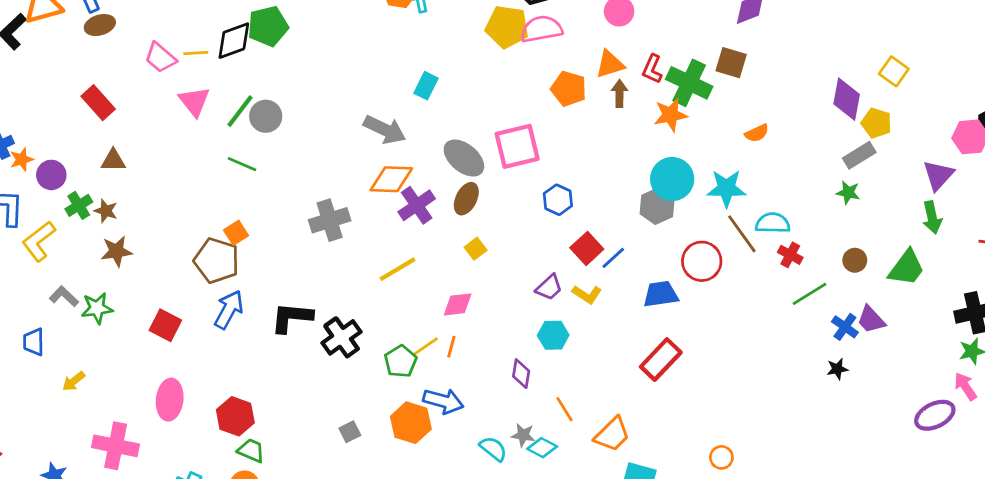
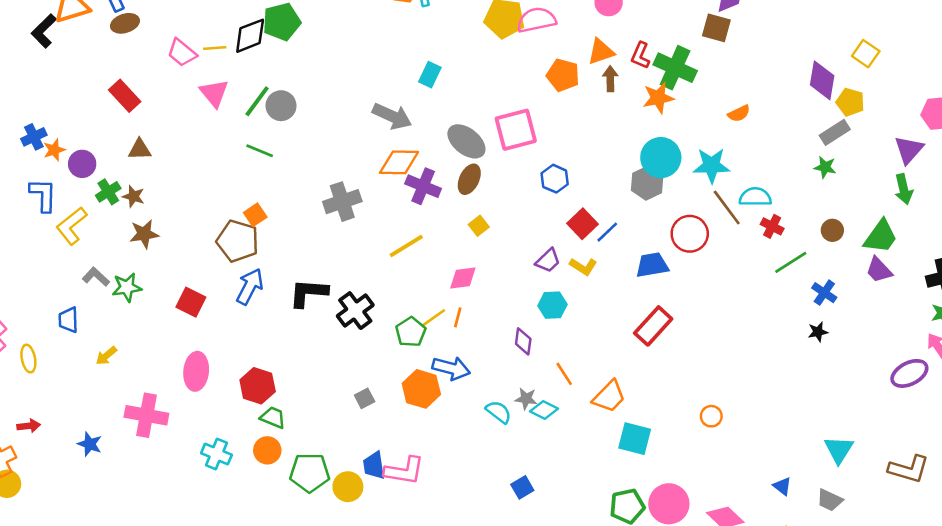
brown square: (731, 63) -> (716, 28), moved
purple cross: (417, 205) -> (423, 186), turned -32
purple trapezoid: (871, 320) -> (879, 270), moved

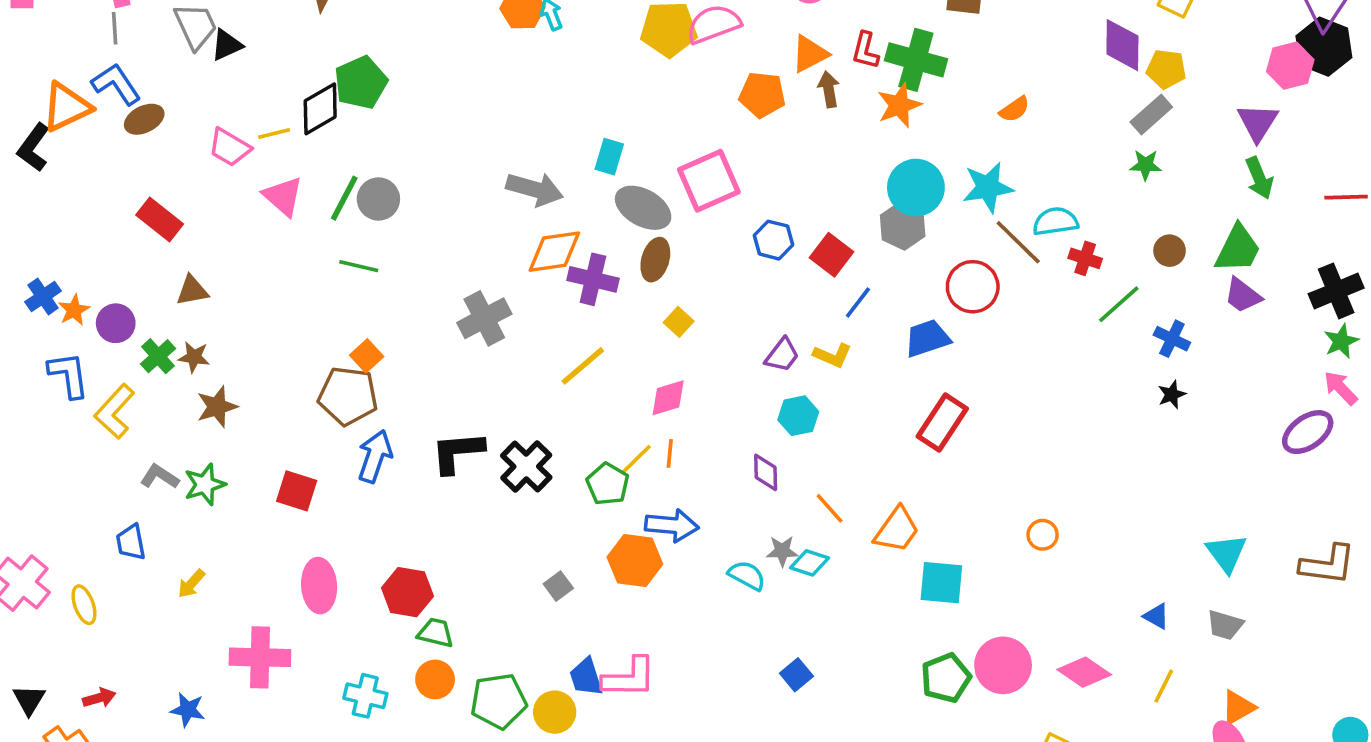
cyan rectangle: (430, 75) -> (609, 157), moved
red square: (582, 224) -> (831, 255), moved

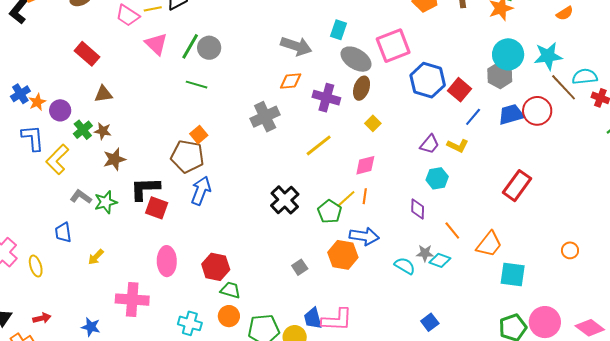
blue hexagon: (774, 240) -> (428, 80), size x1.6
orange diamond: (554, 252) -> (291, 81), moved, size x0.7
blue trapezoid: (927, 338) -> (511, 114), moved
black L-shape: (457, 452) -> (145, 189), moved

